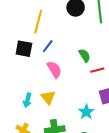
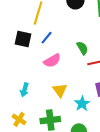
pink semicircle: (54, 69) -> (52, 61), turned 90
yellow triangle: (48, 97) -> (60, 90), moved

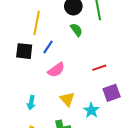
green semicircle: (82, 48) -> (76, 30), moved

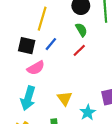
red line: (99, 68) -> (79, 50), moved, turned -32
pink semicircle: (56, 70) -> (36, 68), moved
cyan arrow: (31, 103) -> (28, 98), size x1.6

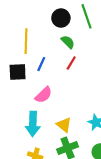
pink semicircle: (36, 68) -> (44, 95), moved
yellow triangle: (65, 98) -> (64, 125), moved

